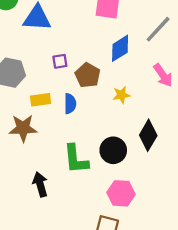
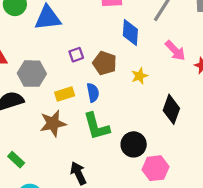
blue diamond: (120, 48) -> (130, 32), turned -44
black circle: (113, 150) -> (134, 144), moved
green L-shape: (76, 159) -> (96, 126), moved

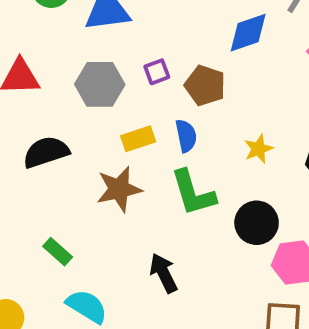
blue diamond: (130, 32) -> (248, 33), turned 68
gray hexagon: (32, 74) -> (100, 84), moved
yellow star: (140, 76) -> (258, 149), moved

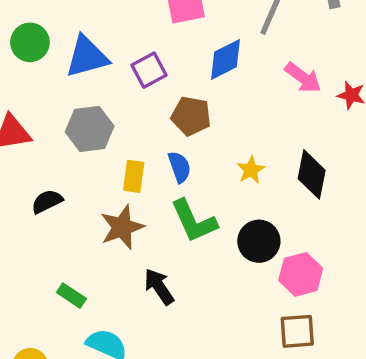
purple square: (157, 72) -> (149, 70), moved, size x1.4
yellow rectangle: (138, 139) -> (134, 176), turned -56
black semicircle: (46, 152) -> (47, 201), size x0.7
black arrow: (164, 273) -> (159, 287), moved

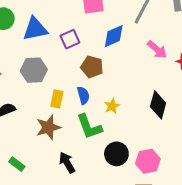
yellow star: (251, 170) -> (112, 106), moved
black circle: (259, 241) -> (116, 154), moved

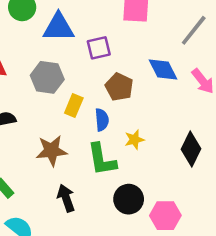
blue diamond: (114, 36) -> (163, 70), moved, turned 75
yellow rectangle: (57, 99) -> (74, 106), moved

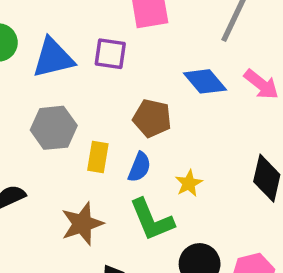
purple square: (99, 48) -> (110, 54), moved, turned 35
blue semicircle: (102, 120) -> (139, 167), turned 40

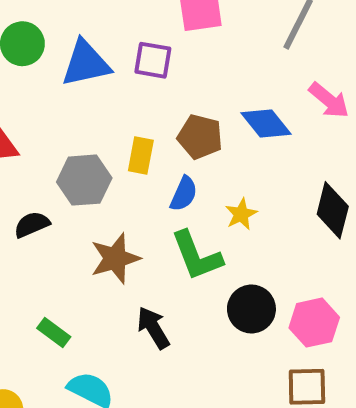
blue diamond: (205, 81) -> (266, 124), moved
gray hexagon: (54, 128) -> (84, 180), moved
yellow rectangle: (98, 157) -> (141, 156), moved

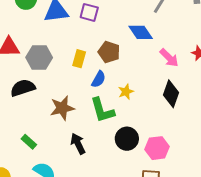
pink arrow: (329, 100) -> (169, 58), moved
blue diamond: (266, 124) -> (141, 32), moved
gray hexagon: (84, 180) -> (39, 57), moved
black semicircle: (32, 225) -> (23, 88), size x1.4

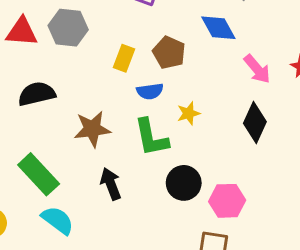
gray hexagon: (39, 57) -> (68, 28), moved
blue semicircle: (99, 79) -> (150, 91), turned 48
green rectangle: (29, 142) -> (39, 174), size x1.8

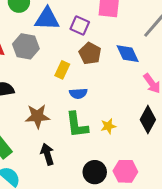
brown pentagon: (169, 52) -> (90, 53), moved
yellow star: (189, 113) -> (108, 126), moved
black circle: (184, 183) -> (95, 172), moved

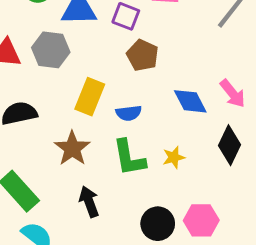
blue diamond: (128, 54) -> (190, 101), moved
yellow rectangle: (62, 70) -> (90, 97), moved, size x1.4
brown star: (37, 116) -> (72, 148), turned -30

